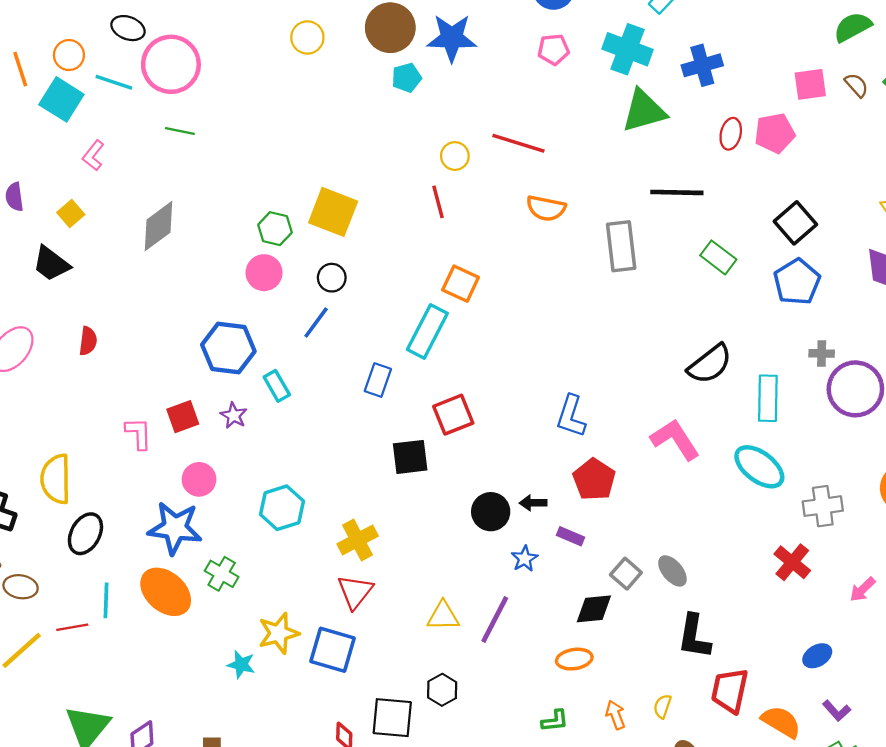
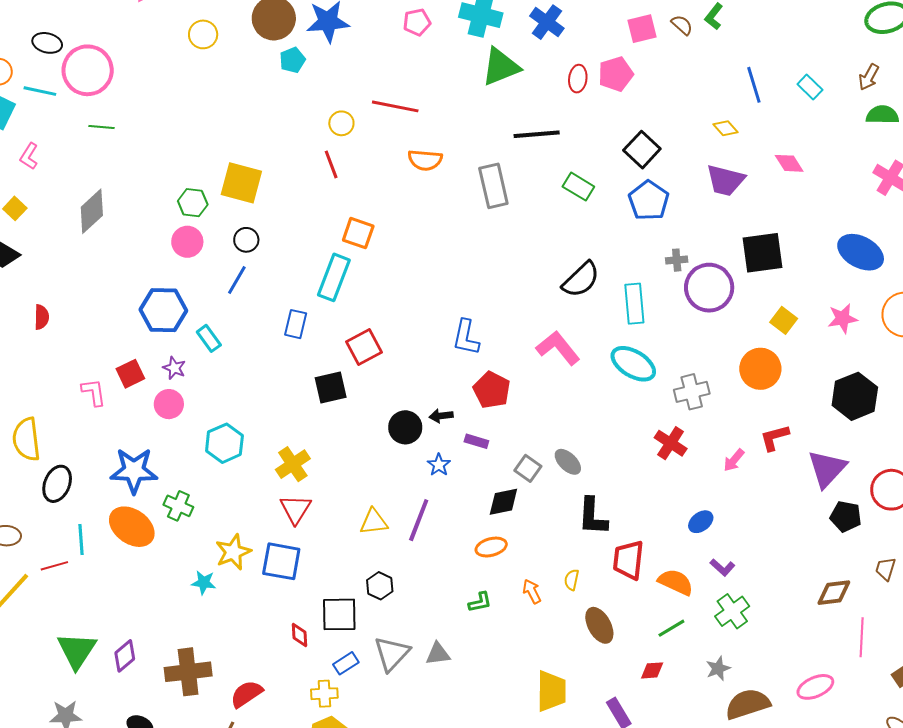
blue cross: (702, 65) -> (547, 22), turned -32
pink circle: (199, 479) -> (169, 404), moved

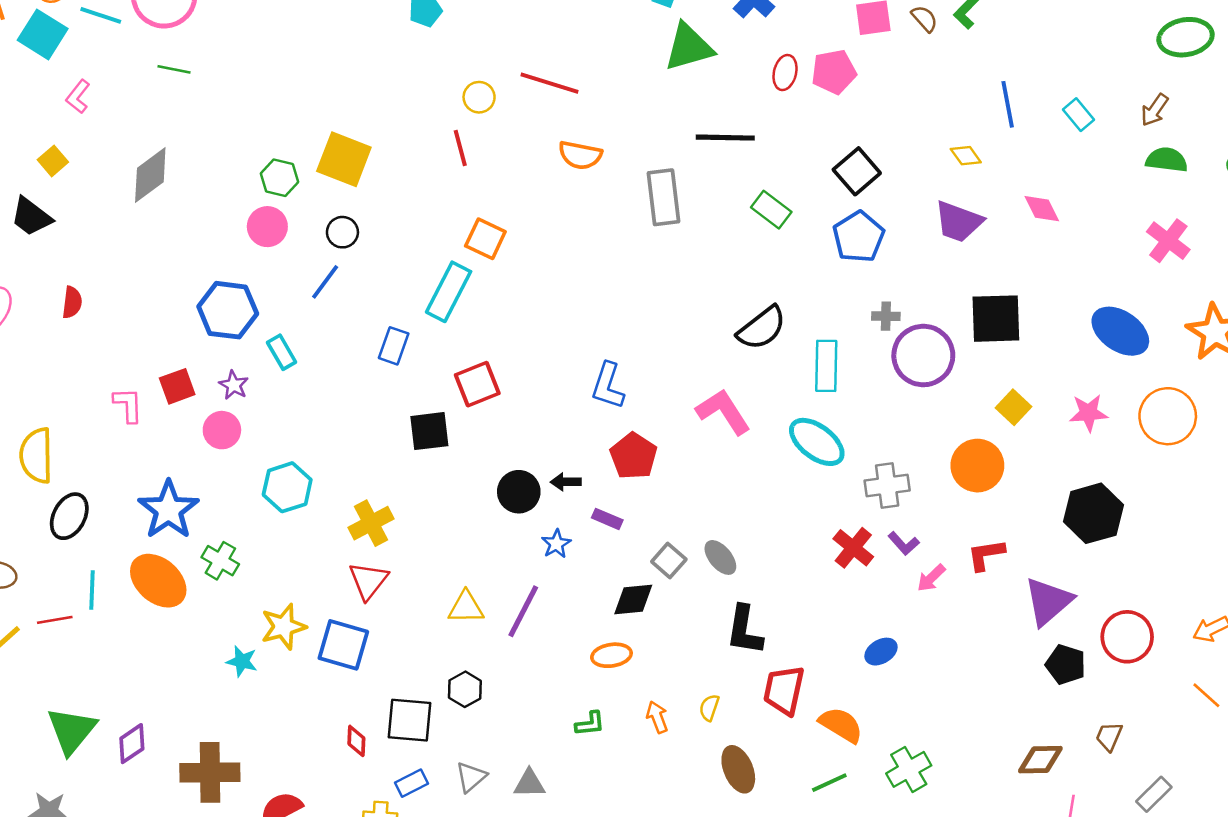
blue star: (134, 471) -> (169, 510), turned 30
purple L-shape: (722, 567) -> (904, 543), moved
gray triangle: (392, 654) -> (471, 777), size x0.7

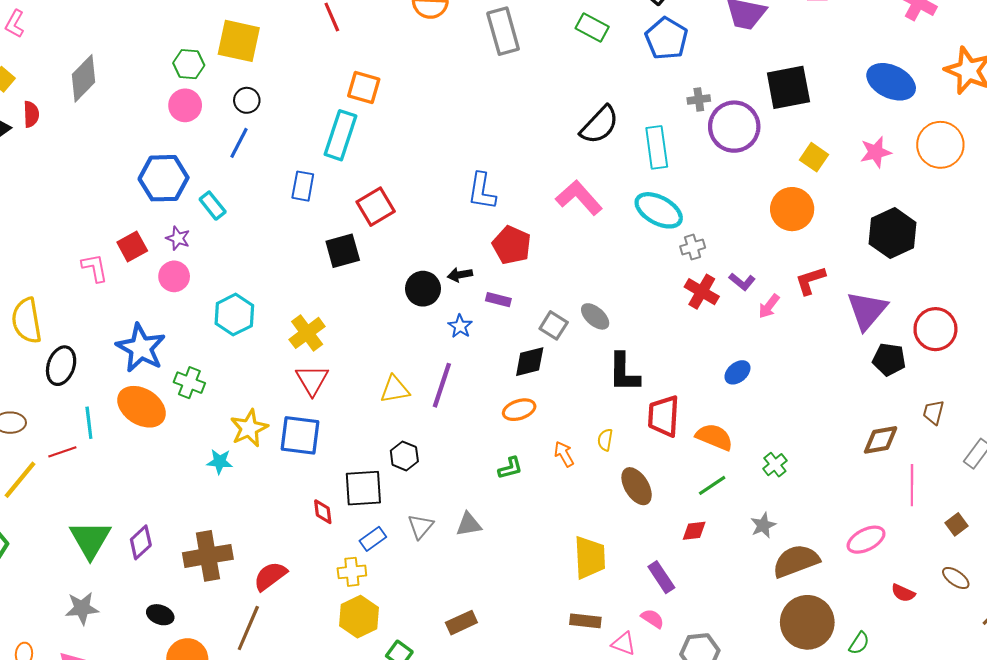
red semicircle: (72, 302) -> (31, 114), moved
gray cross: (887, 486) -> (693, 247), moved, size x0.7
green cross: (909, 769) -> (775, 465), size x0.7

